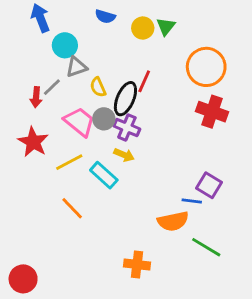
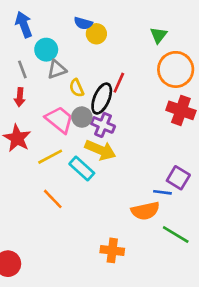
green triangle: (166, 27) -> (158, 35), moved
yellow circle: (143, 28) -> (96, 34), moved
gray line: (52, 87) -> (22, 69), moved, turned -66
yellow arrow: (124, 155) -> (100, 150), size x1.6

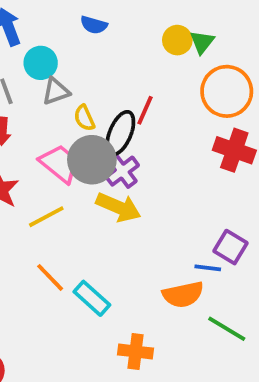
yellow circle: (96, 34) -> (177, 40), moved
gray circle: (82, 117) -> (92, 160), size x1.6
purple cross: (103, 125) -> (122, 171), turned 30
cyan rectangle: (82, 169) -> (92, 298), moved

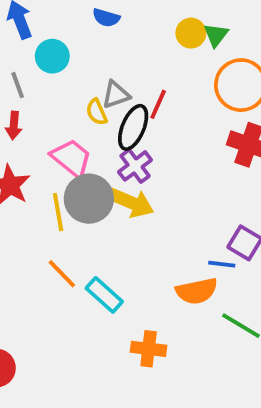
gray triangle: (56, 91) -> (116, 95), moved
gray circle: (92, 160) -> (89, 199), moved
yellow line: (46, 217) -> (58, 212), turned -72

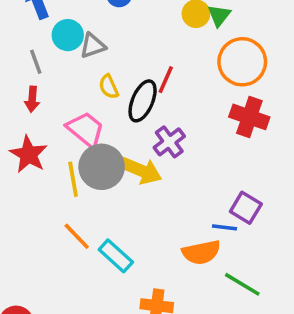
gray triangle: (116, 95) -> (93, 46), moved
purple cross: (135, 166) -> (169, 142), moved

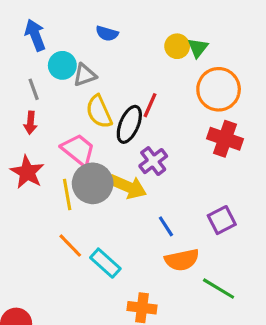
yellow semicircle: (109, 87) -> (99, 112), size x1.5
purple square: (246, 208) -> (222, 220), turned 32
blue line: (224, 227) -> (166, 226), moved, turned 50

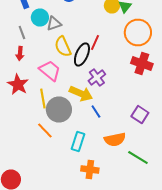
gray circle: (93, 183) -> (59, 110), moved
purple square: (222, 220) -> (140, 114), turned -30
blue line: (166, 226) -> (96, 112), moved
cyan rectangle: (105, 263) -> (78, 142), moved, turned 66

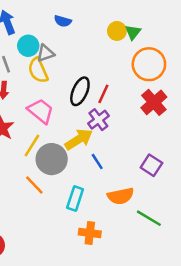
red line: (95, 42) -> (103, 94), moved
yellow semicircle: (63, 46) -> (38, 70), moved
red cross: (142, 64) -> (154, 102), turned 30
yellow arrow: (81, 94) -> (79, 139), turned -55
yellow line: (43, 98) -> (32, 146), turned 42

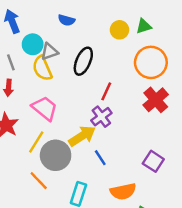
green triangle: (133, 32) -> (144, 26), moved, turned 35
black ellipse: (80, 91) -> (83, 61), moved

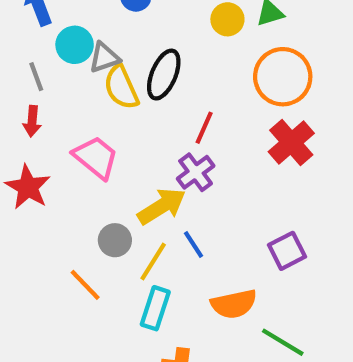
yellow semicircle: (42, 68) -> (121, 87), moved
yellow line: (36, 142) -> (153, 261), moved
gray circle: (56, 155) -> (115, 240), size x0.6
purple square: (153, 161) -> (287, 251), turned 30

